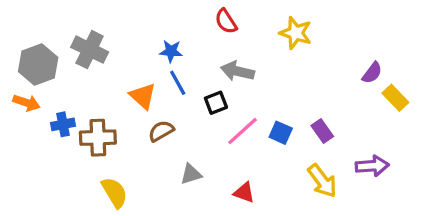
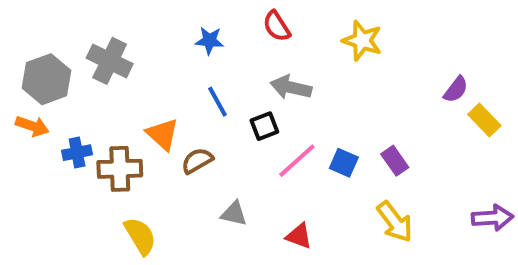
blue star: (171, 51) -> (209, 41), moved
orange triangle: (143, 96) -> (163, 134), moved
purple arrow: (372, 166) -> (492, 218), moved
gray triangle: (191, 174) -> (234, 214), turned 30

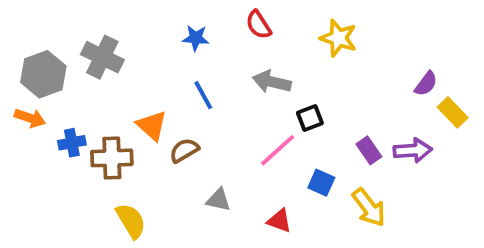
black square: (264, 126) -> (310, 118), moved
blue square: (344, 163) -> (321, 183), moved
purple arrow: (492, 218) -> (413, 150), moved

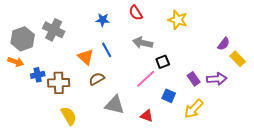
orange triangle: (152, 126) -> (86, 57), moved
gray triangle: (218, 200) -> (115, 105), size x1.5
yellow arrow: (369, 207) -> (194, 109), turned 80

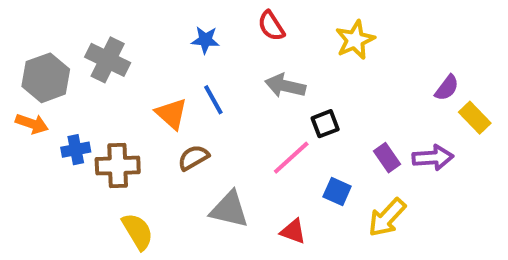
yellow star: (178, 20) -> (355, 40), turned 30

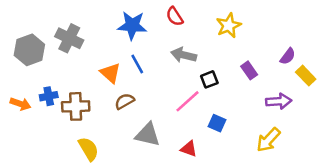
blue star: (205, 40) -> (132, 25), size x1.6
orange arrow: (32, 124) -> (20, 104), moved
purple rectangle: (387, 158) -> (249, 70), moved
yellow arrow: (387, 217) -> (268, 140), moved

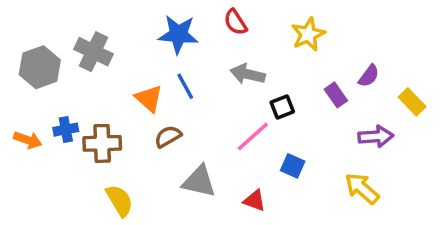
purple semicircle: (288, 56) -> (369, 76), moved
yellow arrow: (268, 140) -> (362, 188), turned 88

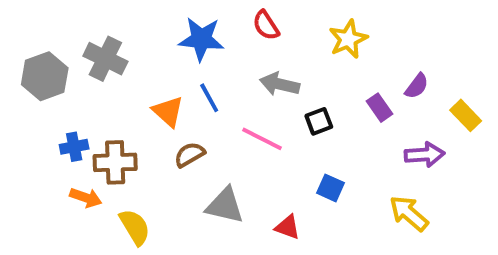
pink line: (253, 136) -> (262, 139), moved, turned 69
orange arrow: (28, 140) -> (86, 198), moved

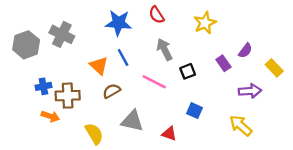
gray arrow: (280, 84) -> (165, 49), turned 50
yellow semicircle: (135, 227) -> (94, 134), moved

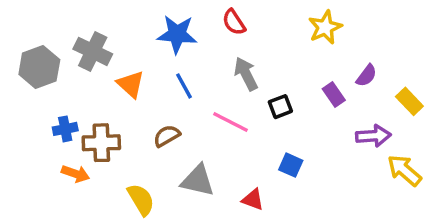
yellow star: (205, 23) -> (325, 27), moved
orange triangle: (99, 66) -> (131, 84), moved
yellow arrow: (241, 126) -> (404, 170), moved

